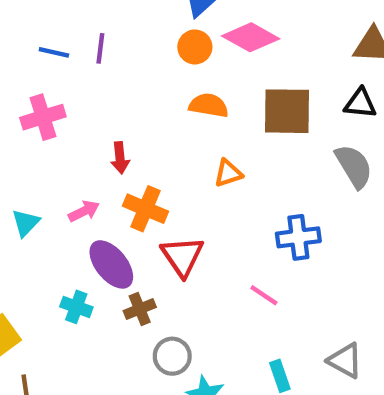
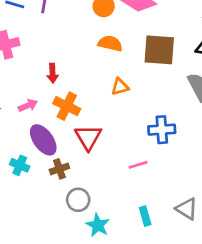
pink line: (264, 295) -> (138, 165), turned -54

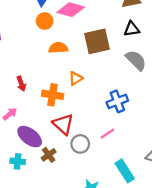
orange cross: (67, 106) -> (53, 95), moved
gray circle: (78, 200) -> (80, 144), moved
cyan rectangle: (145, 216) -> (125, 171), size x1.5

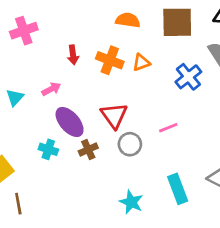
orange cross: (53, 95) -> (110, 60), moved
blue cross: (117, 101) -> (188, 77), moved, turned -30
pink line: (107, 134) -> (168, 128), moved

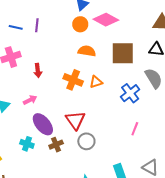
red arrow: (73, 55) -> (38, 71), moved
pink line: (168, 128) -> (135, 129), moved, turned -48

